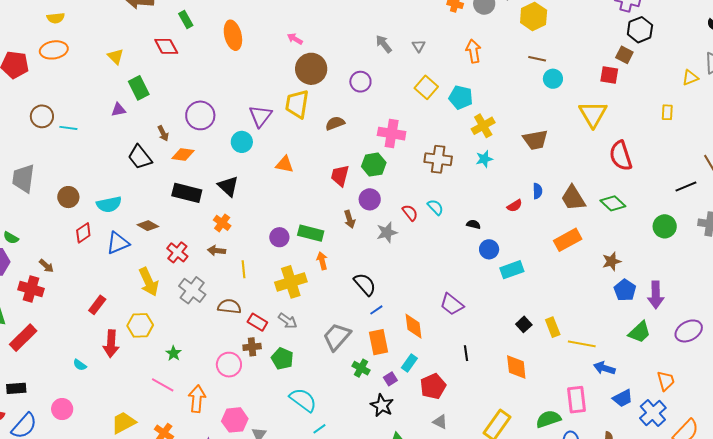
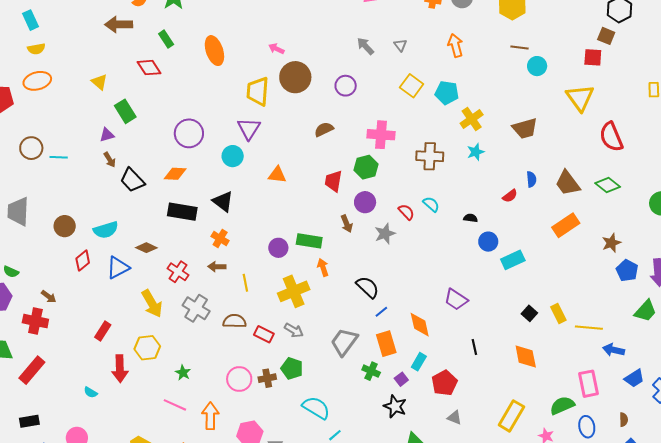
yellow trapezoid: (297, 104) -> (258, 91), moved
brown arrow: (163, 133) -> (110, 160), moved
brown cross: (252, 347) -> (267, 378), moved

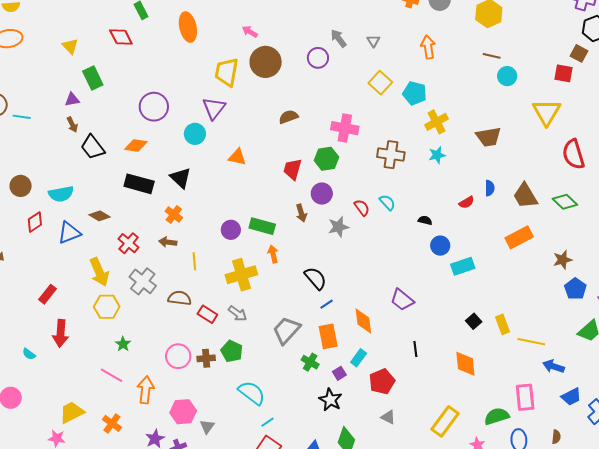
purple circle: (346, 86) -> (318, 58), moved
yellow hexagon: (147, 348) -> (107, 307), moved

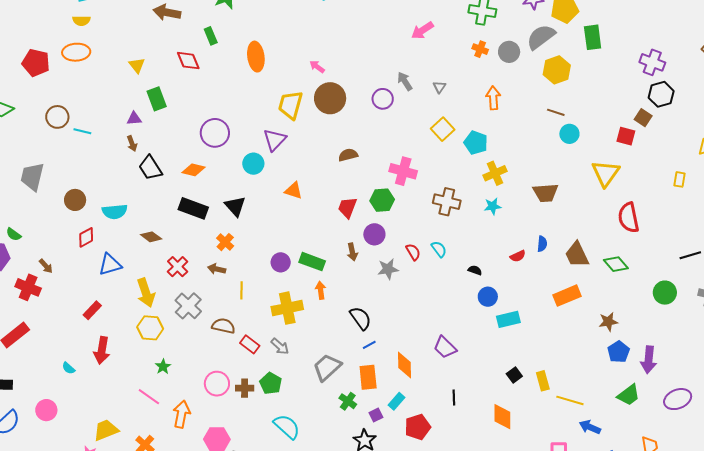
blue triangle: (69, 233) -> (110, 265), moved

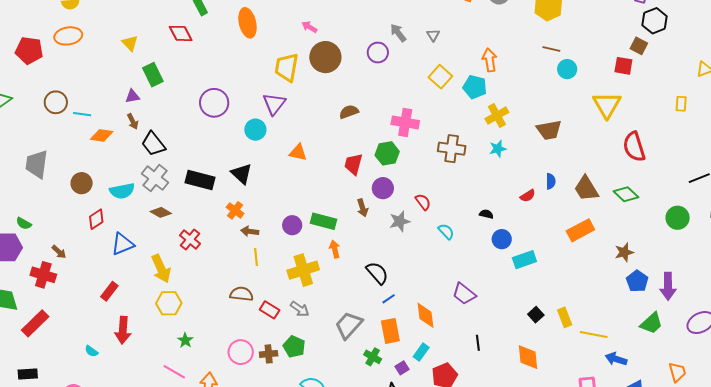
orange arrow: (493, 98) -> (490, 60), moved
orange diamond: (194, 170) -> (102, 135), moved
cyan semicircle: (439, 249) -> (446, 231), moved
brown arrow: (217, 269) -> (250, 231), moved
gray cross: (188, 306) -> (155, 178), moved

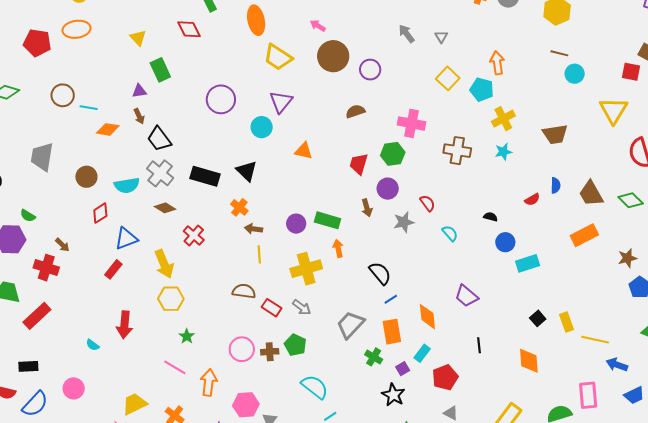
purple circle: (378, 53) -> (370, 70), moved
yellow trapezoid: (287, 68) -> (278, 57), moved, turned -68
red rectangle: (109, 291) -> (113, 269), moved

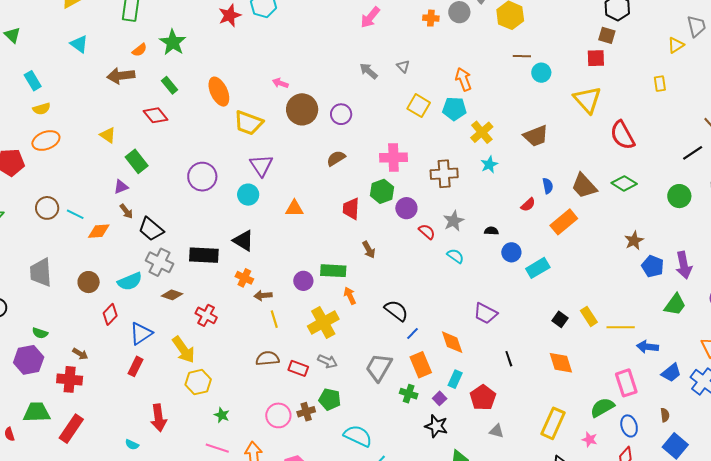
cyan line: (89, 108) -> (75, 214), turned 30
purple circle: (388, 189) -> (406, 208), moved
gray star: (404, 222) -> (454, 221), moved
orange rectangle: (584, 235) -> (564, 222), moved

